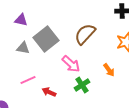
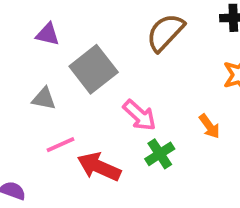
brown semicircle: (85, 34) -> (165, 32), moved
gray triangle: (23, 48) -> (44, 99), moved
red arrow: (49, 92) -> (99, 167), size x1.6

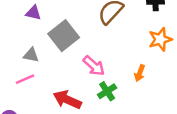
orange arrow: (209, 126) -> (140, 73), turned 56
pink line: (60, 145) -> (25, 79), moved

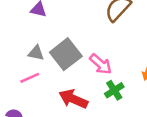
gray square: (64, 36) -> (66, 54), moved

